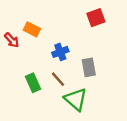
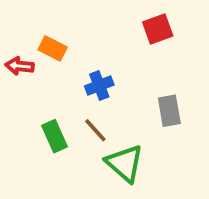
red arrow: (12, 40) -> (19, 66), turned 140
gray rectangle: (89, 67) -> (169, 111), moved

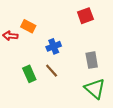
green triangle: (125, 163) -> (95, 89), moved

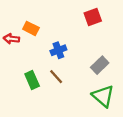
gray rectangle: (92, 60) -> (100, 65), turned 56

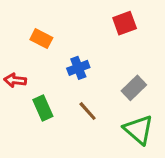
red arrow: (11, 39) -> (15, 80), moved
brown line: (56, 77) -> (88, 111), moved

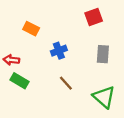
gray rectangle: (134, 88) -> (103, 54), moved, turned -42
green rectangle: (43, 108) -> (19, 81), moved, turned -36

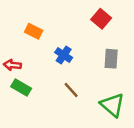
red square: (94, 17) -> (101, 19), turned -30
blue cross: (59, 51) -> (64, 55), turned -35

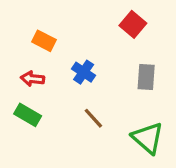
red arrow: (12, 65) -> (33, 79), moved

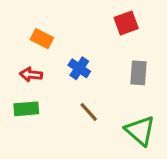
red square: (133, 24) -> (126, 23), turned 30
green rectangle: (28, 115) -> (26, 109), turned -35

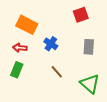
orange rectangle: (42, 39) -> (27, 25), size x1.5
green rectangle: (26, 109) -> (17, 70), turned -63

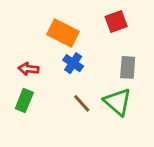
orange rectangle: (27, 25) -> (63, 33), moved
green triangle: (90, 84) -> (118, 102), moved

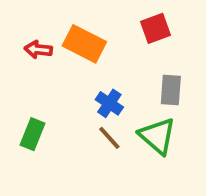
blue cross: (73, 63) -> (109, 103), moved
red arrow: (29, 69) -> (38, 50), moved

